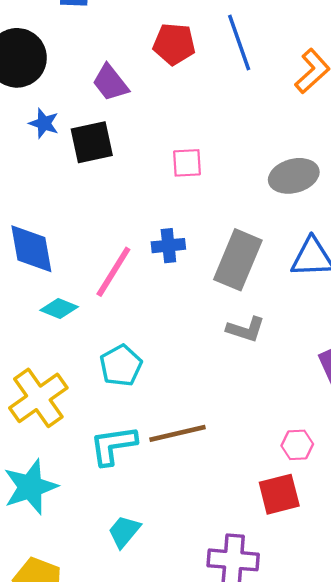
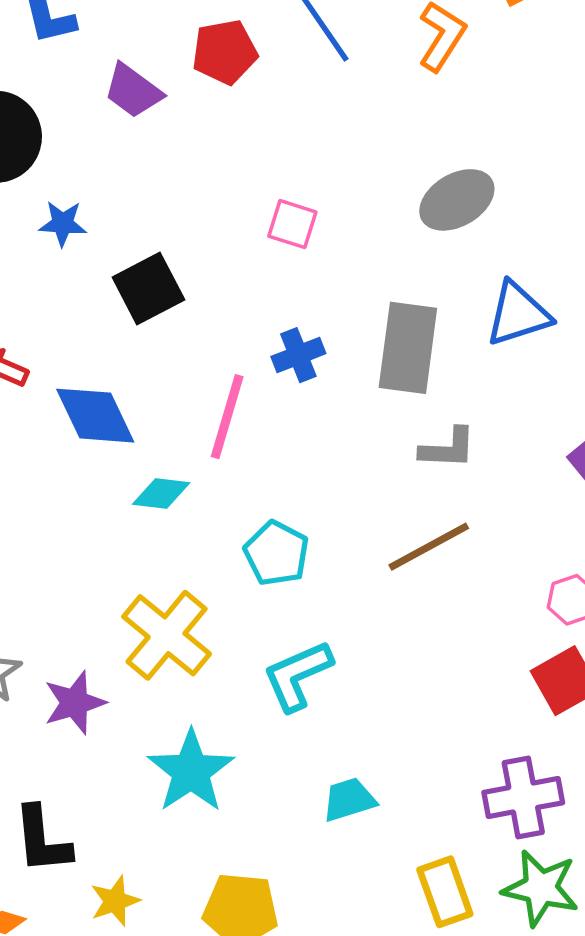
purple trapezoid: (110, 83) -> (133, 91), moved
black square: (92, 142) -> (148, 288), moved
pink square: (187, 163) -> (292, 224), turned 36
brown line: (178, 433) -> (429, 547), moved
cyan trapezoid: (124, 531) -> (349, 800), turned 48

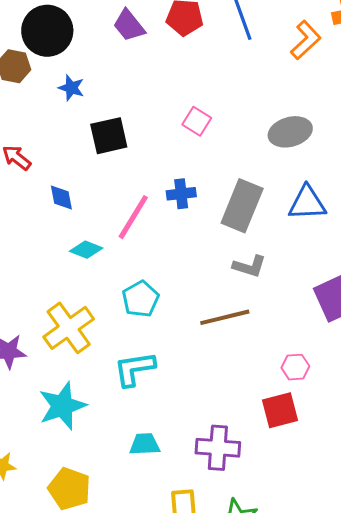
blue diamond: (95, 416) -> (61, 198), size x0.6
purple cross: (523, 798) -> (218, 448), moved

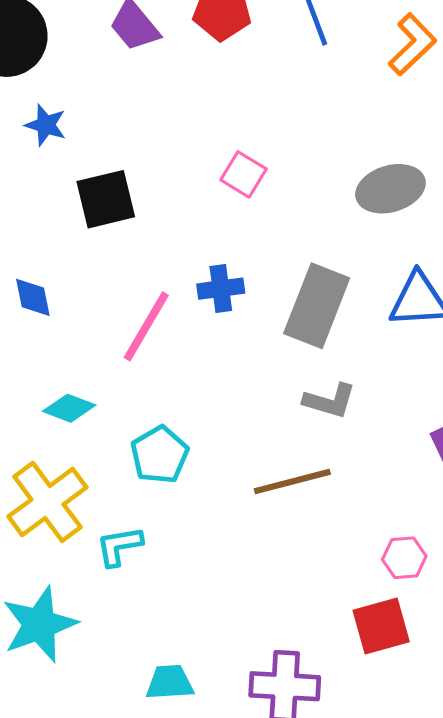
cyan diamond: (86, 250) -> (69, 408), moved
cyan L-shape: (134, 369) -> (119, 546), moved, size x0.7

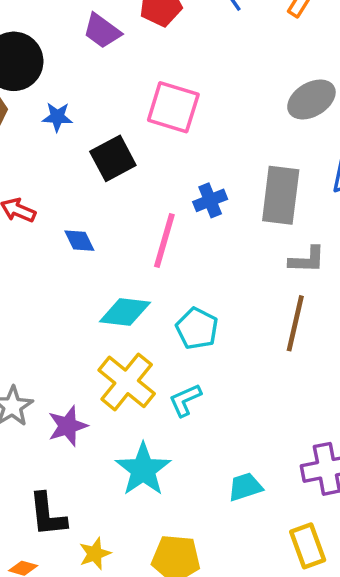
pink square: (244, 174) -> (173, 107), moved, size x1.6
cyan diamond: (69, 408) -> (125, 312), size x1.4
brown line: (292, 481) -> (295, 323), turned -48

